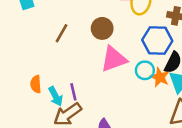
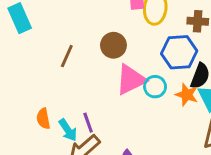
cyan circle: (145, 70) -> (155, 87), moved

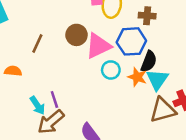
pink triangle: (131, 80) -> (98, 46), moved
orange semicircle: (43, 119) -> (13, 71), moved, turned 105

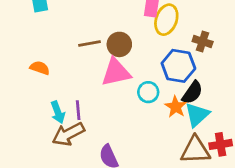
brown line: (37, 43) -> (90, 44), moved, turned 42
pink triangle: (98, 46) -> (116, 72), moved

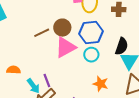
blue hexagon: (178, 66) -> (91, 32), moved
orange semicircle: (40, 68) -> (14, 70), moved
orange star: (176, 107) -> (101, 84), moved

